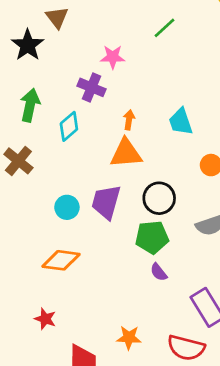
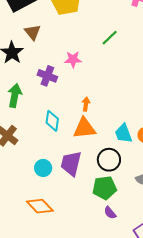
purple cross: (92, 87) -> (47, 76), moved
cyan trapezoid: (181, 122) -> (123, 133), moved
cyan diamond: (69, 126) -> (52, 121), moved, turned -40
orange diamond: (61, 260) -> (40, 206), turned 40

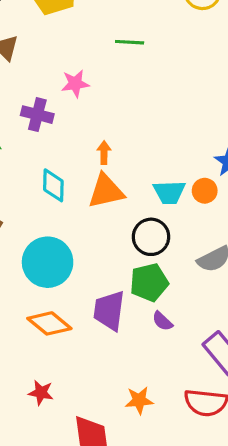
green line: (110, 38) -> (130, 42), turned 54
cyan trapezoid: (123, 133) -> (169, 192), turned -65
purple trapezoid: (71, 163) -> (109, 310), moved
cyan circle: (43, 168) -> (48, 262), size x1.8

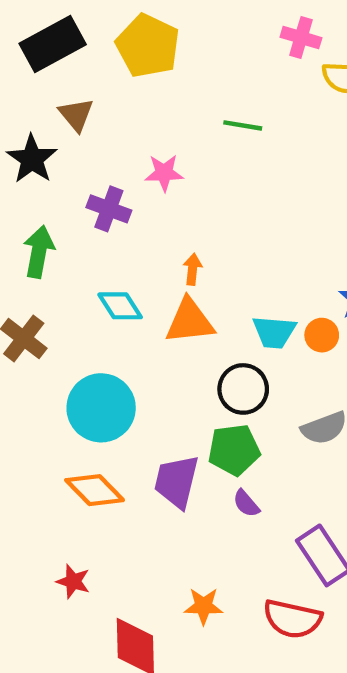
cyan diamond: (53, 185) -> (120, 306), turned -40

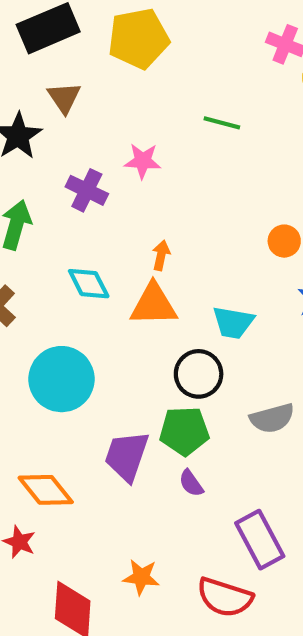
yellow pentagon: (148, 46) -> (139, 38), turned 30
orange circle: (322, 335) -> (284, 241), moved
orange diamond: (95, 490) -> (46, 490), moved

